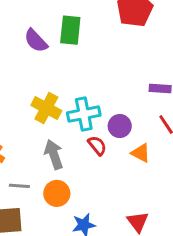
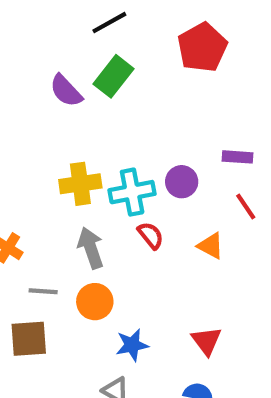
green rectangle: (70, 30) -> (113, 76), turned 32
yellow cross: (46, 108) -> (80, 184), turned -36
purple circle: (120, 126) -> (182, 182), moved

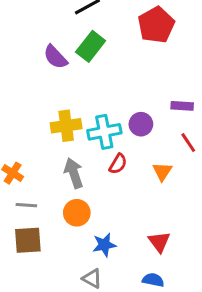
red semicircle: (151, 235) -> (118, 164), turned 70
orange triangle: (211, 246) -> (162, 172), turned 35
gray line: (43, 291) -> (26, 205), moved

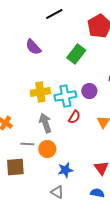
green rectangle: (91, 46) -> (76, 54), moved
gray line: (26, 205) -> (27, 144), moved

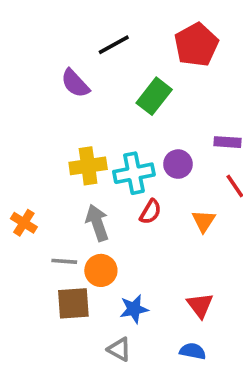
black line: (54, 14) -> (114, 45), moved
brown square: (15, 167) -> (73, 303), moved

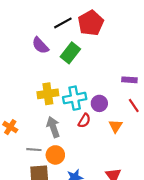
red pentagon: (196, 45) -> (91, 23), moved
green rectangle: (154, 96) -> (70, 53), moved
purple circle: (178, 164) -> (99, 103), moved

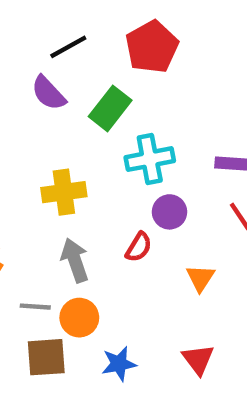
black line: (63, 23) -> (68, 47), moved
cyan cross: (75, 98) -> (150, 159), moved
orange triangle: (115, 126) -> (200, 278), moved

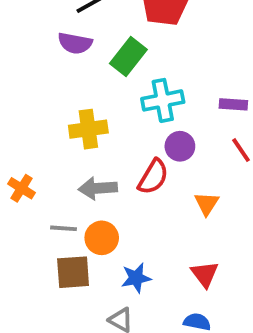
purple semicircle: (48, 93) -> (75, 43), turned -36
red semicircle: (139, 247) -> (153, 177), size x1.4
gray arrow: (75, 260) -> (98, 188), turned -75

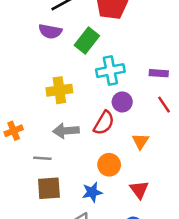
orange cross: (22, 188) -> (14, 131), turned 36
orange circle: (102, 238) -> (109, 165), moved

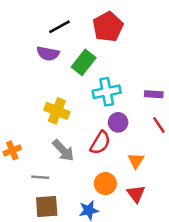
yellow cross: (59, 90) -> (57, 111), turned 30
gray arrow: (66, 131) -> (63, 150), turned -130
red triangle: (139, 190) -> (136, 194), moved

